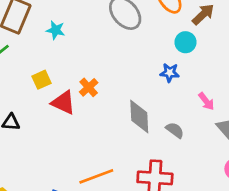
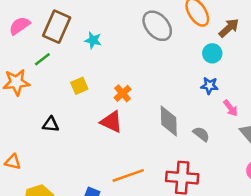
blue star: (170, 73) -> (209, 86), moved
red triangle: (63, 103) -> (111, 122), moved

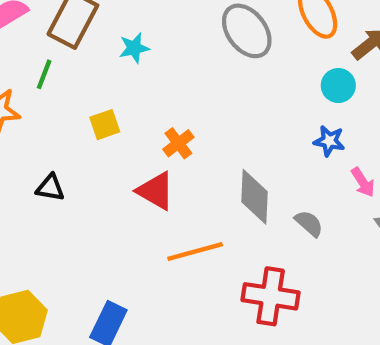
cyan star: (93, 40) -> (134, 48), turned -30
green line: (42, 59) -> (44, 74), turned -36
orange line: (128, 175) -> (195, 251), moved

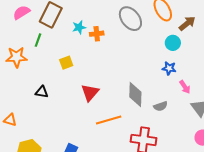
orange cross: (178, 143) -> (97, 34), moved, turned 32
red triangle: (156, 191) -> (90, 93), turned 42
gray semicircle: (309, 223) -> (161, 106), turned 120

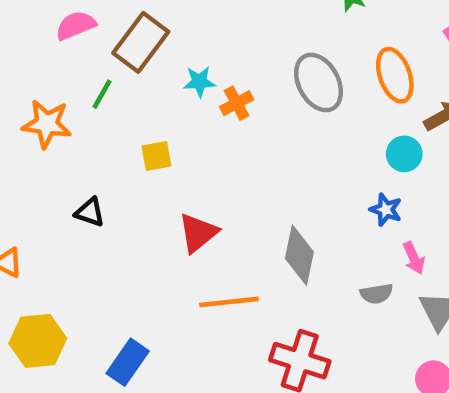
orange cross: (97, 34) -> (237, 103), turned -32
gray semicircle: (161, 106) -> (376, 294), moved

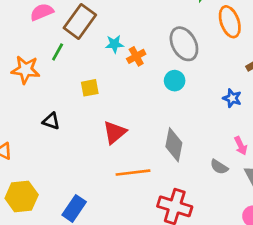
orange ellipse: (395, 75) -> (230, 22), moved
cyan circle: (404, 154) -> (175, 81), moved
blue star: (386, 210) -> (232, 98), moved
gray semicircle: (376, 294) -> (219, 167), turned 42

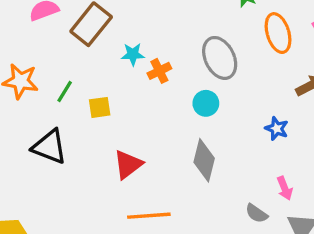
green line: (58, 52) -> (65, 92), moved
black triangle: (51, 121) -> (50, 147), size x1.6
gray diamond: (174, 145) -> (204, 160), moved

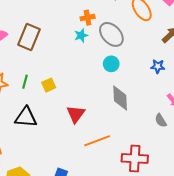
cyan star: (133, 54) -> (81, 35), moved
orange cross: (159, 71) -> (88, 18), moved, turned 32
gray semicircle: (257, 213) -> (161, 120), turned 40

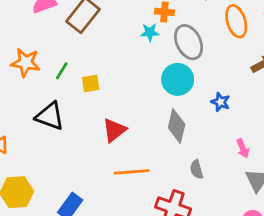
cyan circle: (111, 64) -> (178, 79), size x1.5
blue star: (158, 66) -> (220, 102), moved
gray semicircle: (161, 120) -> (197, 169), moved

